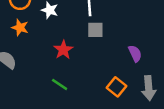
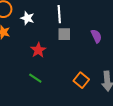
purple semicircle: (135, 53) -> (96, 36), moved

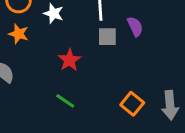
purple semicircle: (96, 36) -> (135, 27), moved

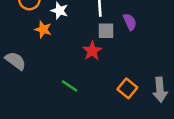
orange star: (19, 34) -> (43, 29), moved
red star: (70, 60) -> (92, 51), moved

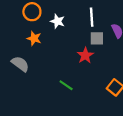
orange star: (43, 29) -> (34, 38), moved

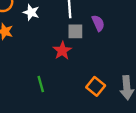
green line: (66, 85) -> (41, 84), turned 40

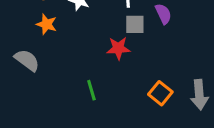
red star: (62, 51) -> (118, 48), turned 30

